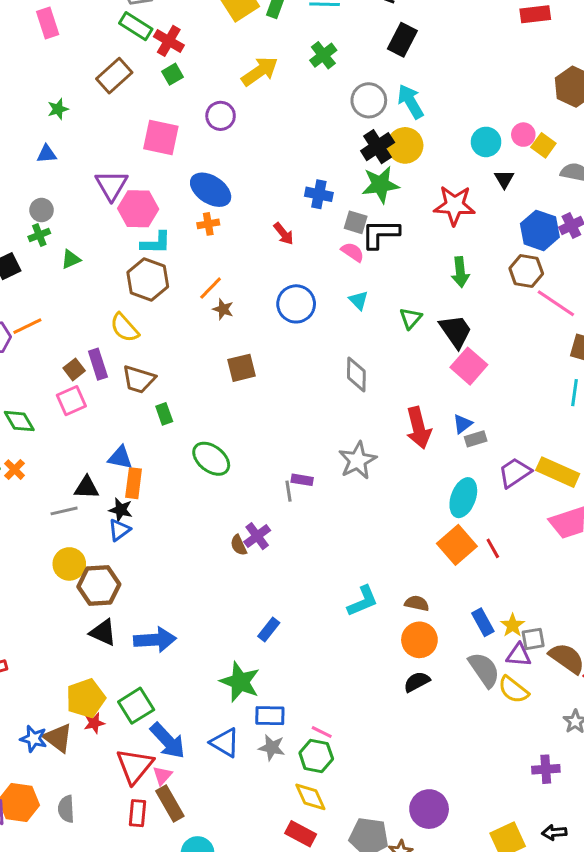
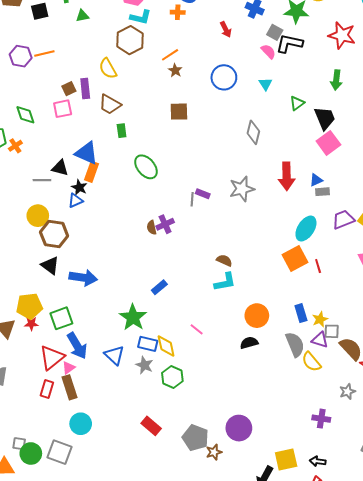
blue triangle: (120, 458) -> (86, 153), size x1.4
brown semicircle: (417, 603) -> (224, 260), moved
pink line: (322, 732) -> (197, 329), moved
yellow diamond: (310, 797) -> (166, 346), moved

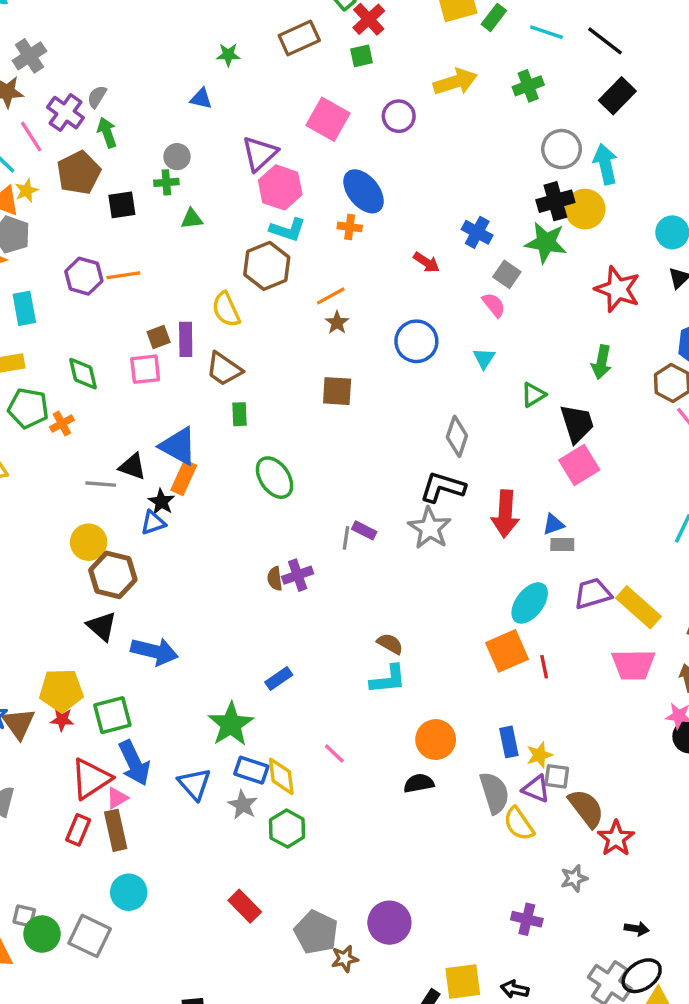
red arrow: (226, 29) -> (426, 262), turned -35
black L-shape: (289, 43) -> (443, 487), moved
gray star: (242, 189) -> (430, 528), turned -30

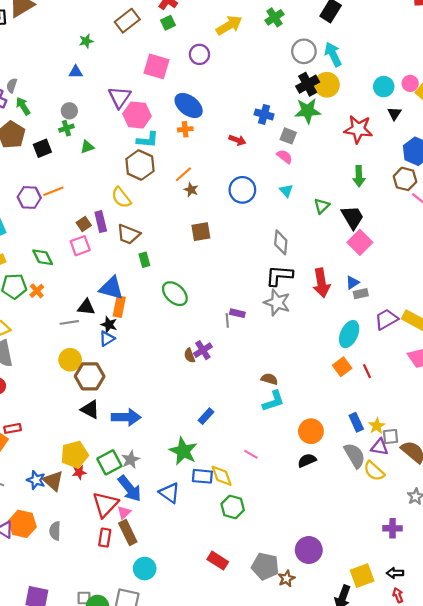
orange square: (507, 651) -> (342, 367), size x0.7
gray star: (243, 805) -> (131, 460), moved, turned 30

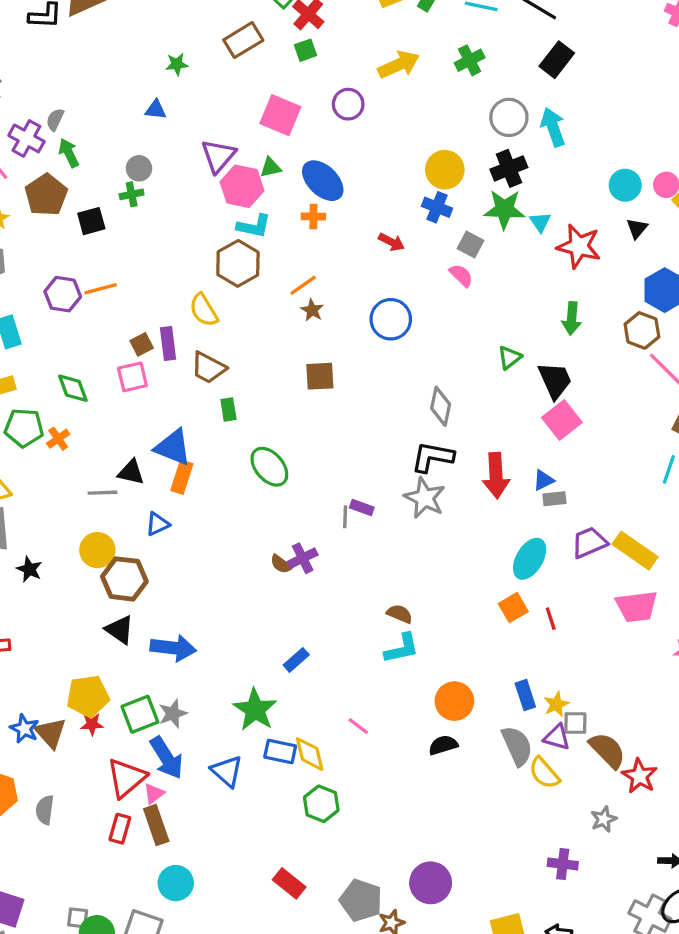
yellow circle: (327, 85) -> (445, 170), moved
green triangle: (87, 147) -> (271, 167), moved
cyan triangle: (286, 191) -> (540, 222), moved
black star: (109, 325) -> (29, 569), moved
brown semicircle: (189, 355) -> (281, 564), turned -40

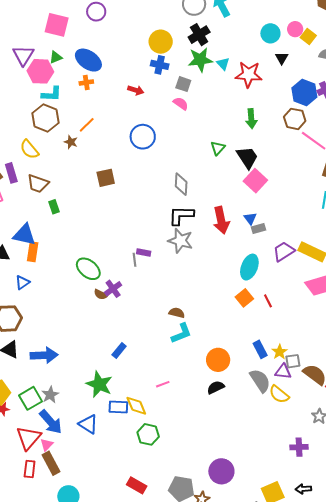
brown star: (312, 310) -> (71, 142), moved
green ellipse: (269, 467) -> (88, 269), moved
blue triangle: (544, 480) -> (250, 219), turned -32
pink line: (358, 726) -> (163, 384), turned -48

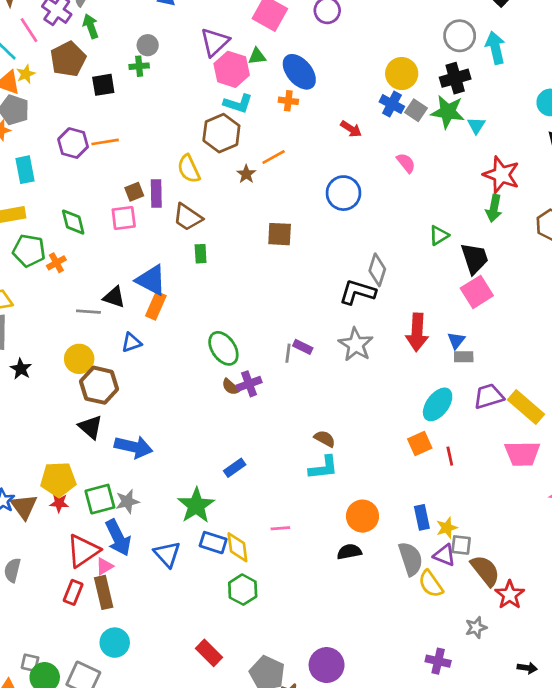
red star: (249, 75) -> (501, 175), moved
gray square: (183, 84) -> (416, 110), moved
black L-shape: (181, 215) -> (357, 292), moved

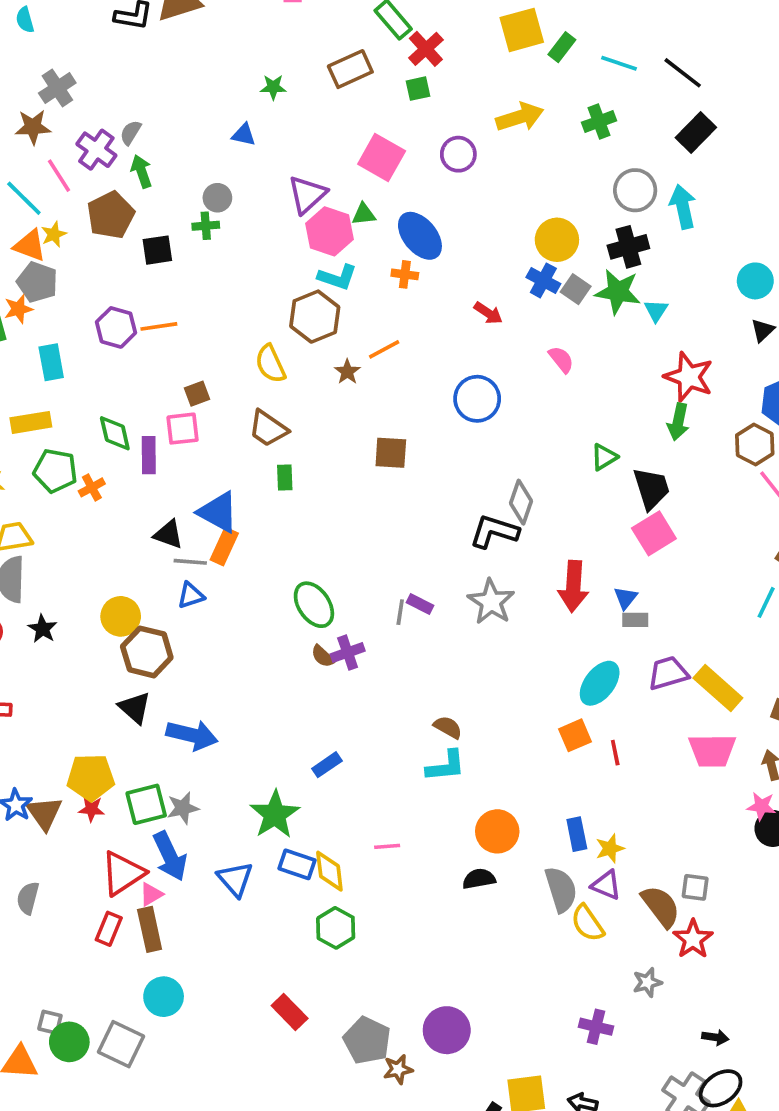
purple rectangle: (156, 193) -> (149, 455), moved
gray line: (88, 312) -> (190, 562), moved
gray square: (461, 545) -> (695, 887), moved

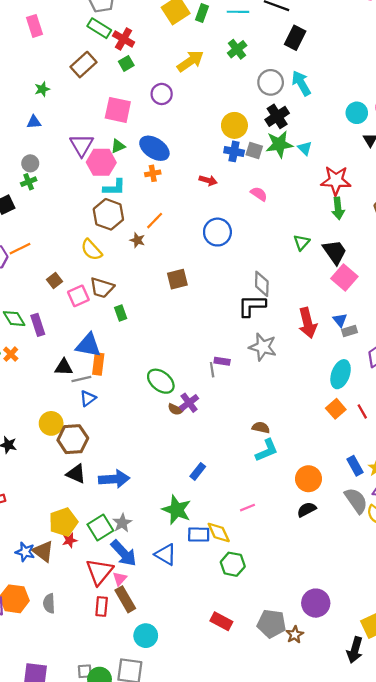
pink square: (183, 429) -> (78, 296), moved

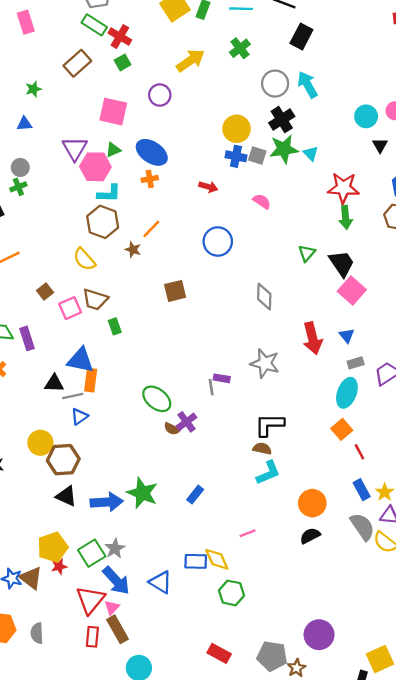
black L-shape: (252, 306) -> (269, 425), moved
gray rectangle: (350, 331) -> (356, 363), moved
red line: (362, 411) -> (359, 452), moved
green star: (177, 510) -> (142, 493), moved

